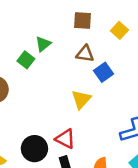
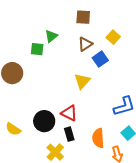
yellow square: (119, 30) -> (113, 37), moved
brown triangle: (85, 54) -> (85, 44), turned -42
green square: (26, 60) -> (37, 49), turned -32

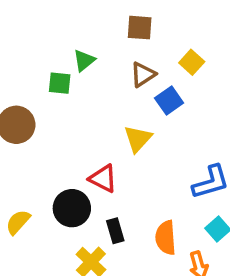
red triangle: (69, 113) -> (103, 179), moved
yellow semicircle: (13, 129) -> (18, 222), turned 98

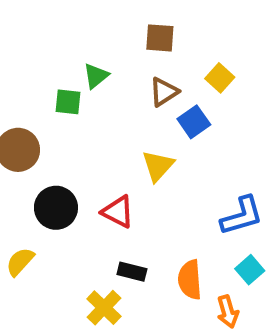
black circle: (72, 208) -> (56, 208), moved
black rectangle: (115, 231) -> (132, 272), turned -60

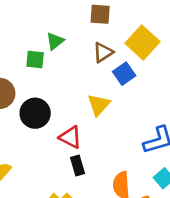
yellow square: (220, 78) -> (143, 43), size x1.6
black circle: (56, 208) -> (35, 113), moved
black rectangle: (132, 272) -> (77, 166), moved, turned 60

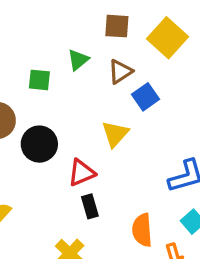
green triangle: (55, 41) -> (78, 60), moved
yellow square: (143, 43) -> (167, 38), moved
red triangle: (70, 137) -> (81, 173), turned -50

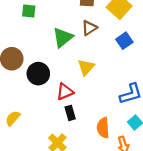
green triangle: (78, 60) -> (63, 37), moved, size x1.5
green square: (39, 80) -> (29, 11), moved
blue square: (146, 97) -> (124, 41), moved

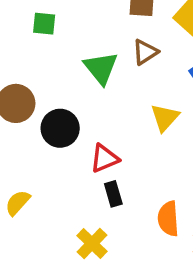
green triangle: (63, 37) -> (101, 68), turned -30
yellow triangle: (86, 67) -> (165, 118), moved

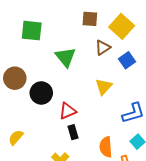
green square: (44, 24) -> (32, 31), size x1.5
brown triangle: (145, 52) -> (103, 47), moved

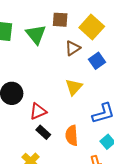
green triangle: (66, 57) -> (36, 34), moved
black rectangle: (73, 132) -> (43, 132), turned -32
orange semicircle: (106, 147) -> (72, 135), moved

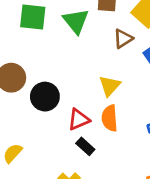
yellow triangle: (74, 87) -> (110, 86), moved
orange semicircle: (72, 135) -> (110, 118), moved

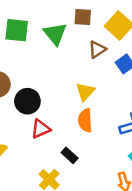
red triangle: (79, 119) -> (41, 129), moved
black rectangle: (85, 146) -> (70, 155), moved

